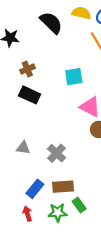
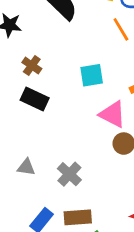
brown cross: (27, 69) -> (32, 66), turned -32

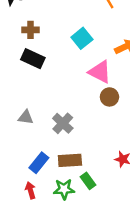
brown cross: (32, 66) -> (30, 30), turned -35
cyan square: (92, 75) -> (82, 38), turned -30

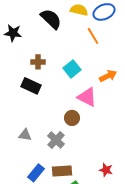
brown cross: (30, 30) -> (38, 62), moved
brown circle: (109, 97) -> (72, 118), moved

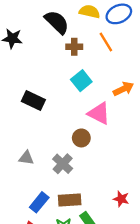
brown cross: (38, 62) -> (74, 47), moved

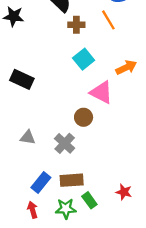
black rectangle: (33, 101) -> (22, 79), moved
red star: (121, 199) -> (124, 192), moved

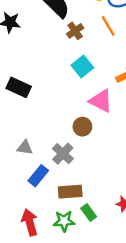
brown cross: (76, 25) -> (75, 31), turned -35
blue rectangle: (41, 183) -> (38, 176), moved
red arrow: (33, 210) -> (30, 222), size x1.5

